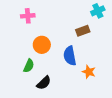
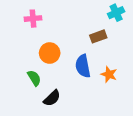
green semicircle: (29, 66) -> (34, 78), turned -56
orange star: (89, 72) -> (109, 74), moved

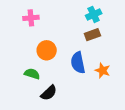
cyan cross: (116, 13) -> (94, 14), moved
green semicircle: (34, 78) -> (32, 74), turned -40

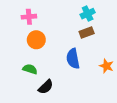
orange circle: (47, 50) -> (36, 40), moved
orange star: (103, 70) -> (106, 66), moved

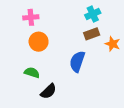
blue semicircle: (73, 59) -> (77, 62), turned 30
orange star: (106, 66) -> (113, 44), moved

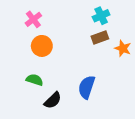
pink cross: (31, 17) -> (33, 19), turned -32
blue semicircle: (77, 62) -> (87, 87), moved

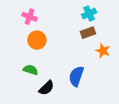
pink cross: (33, 19) -> (29, 17), turned -32
orange star: (123, 48) -> (103, 51), moved

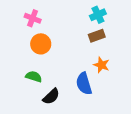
orange star: (103, 51) -> (101, 65), moved
blue semicircle: (76, 76) -> (84, 84), turned -36

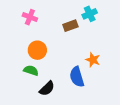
brown rectangle: (97, 36) -> (70, 26), moved
orange circle: (41, 44) -> (37, 50), moved

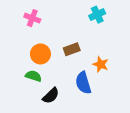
brown rectangle: (70, 26) -> (72, 49), moved

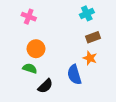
brown rectangle: (72, 49) -> (93, 37), moved

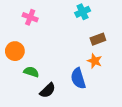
cyan cross: (87, 13) -> (83, 12), moved
orange circle: (36, 49) -> (15, 51), moved

